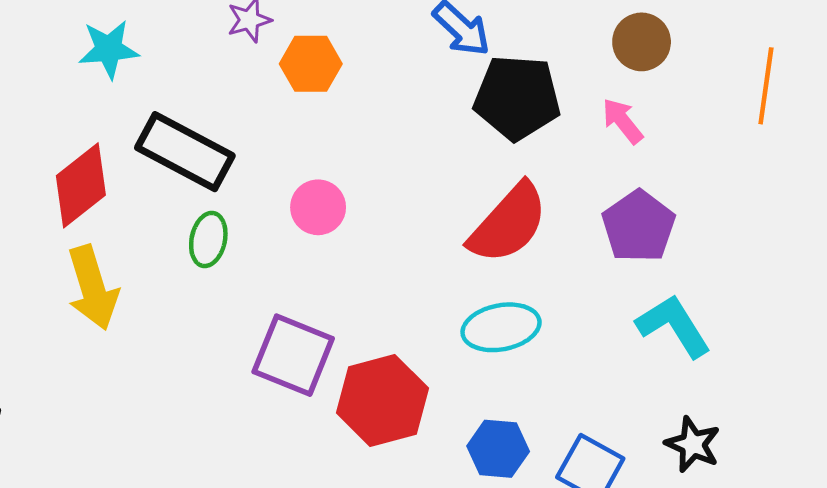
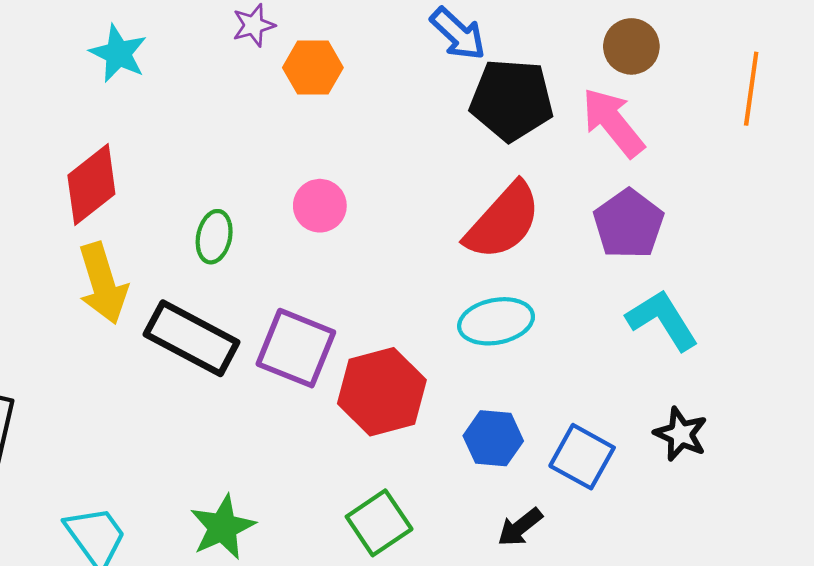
cyan star: (109, 49) -> (118, 53), turned 30
pink arrow: (623, 121) -> (613, 123), size x1.6
black rectangle: (185, 152) -> (192, 338), moved

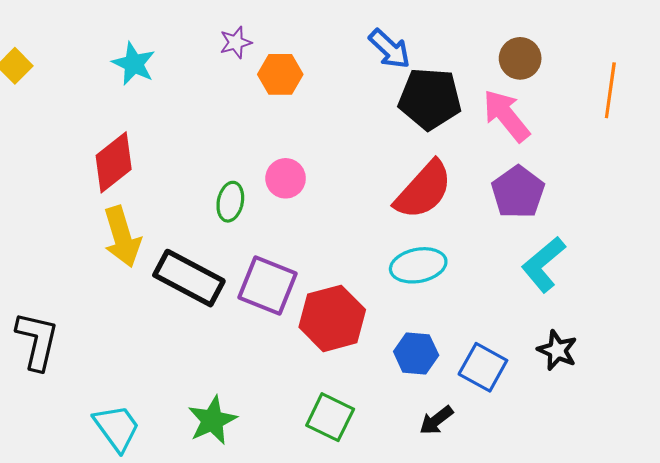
green ellipse: (214, 237) -> (230, 202), moved
cyan L-shape: (662, 320) -> (543, 264), turned -98
green square: (379, 523) -> (330, 417), turned -30

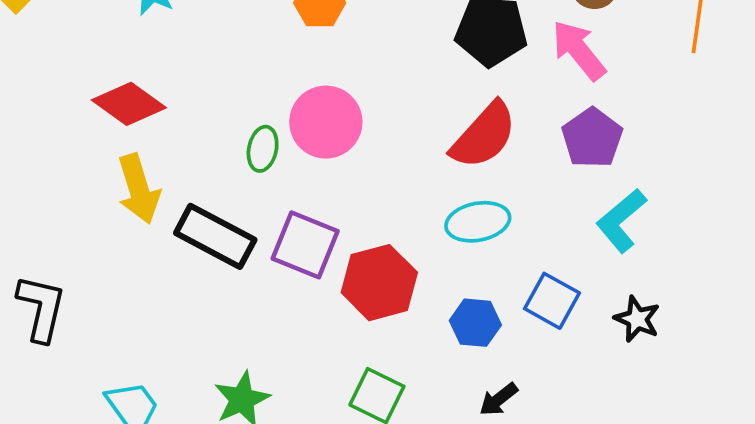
red diamond: (114, 162) -> (129, 104), turned 74
pink circle: (286, 178) -> (326, 122), size x1.6
blue square: (483, 367) -> (552, 301), moved

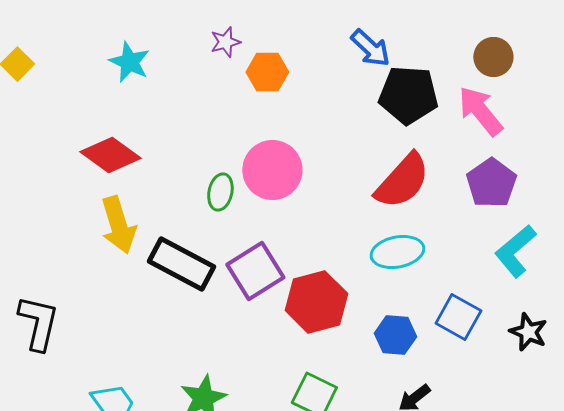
purple square: (305, 245) -> (255, 271), turned 36

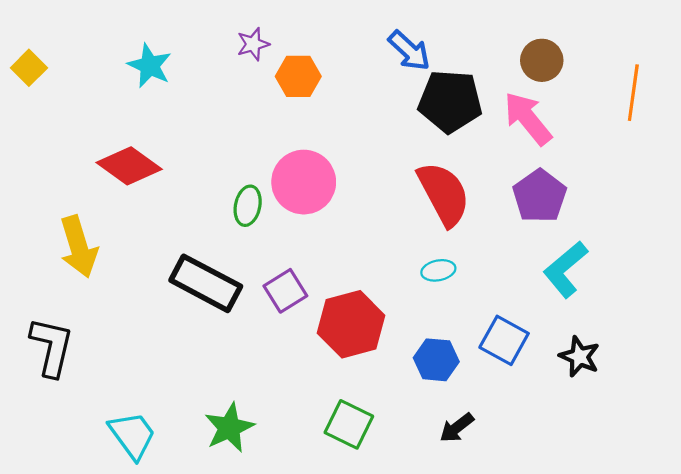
red semicircle: (402, 181) -> (444, 194), turned -70
yellow arrow: (118, 225) -> (79, 247), moved
cyan ellipse: (397, 252) -> (438, 270), size x0.6
purple square: (255, 271) -> (285, 291), size x0.7

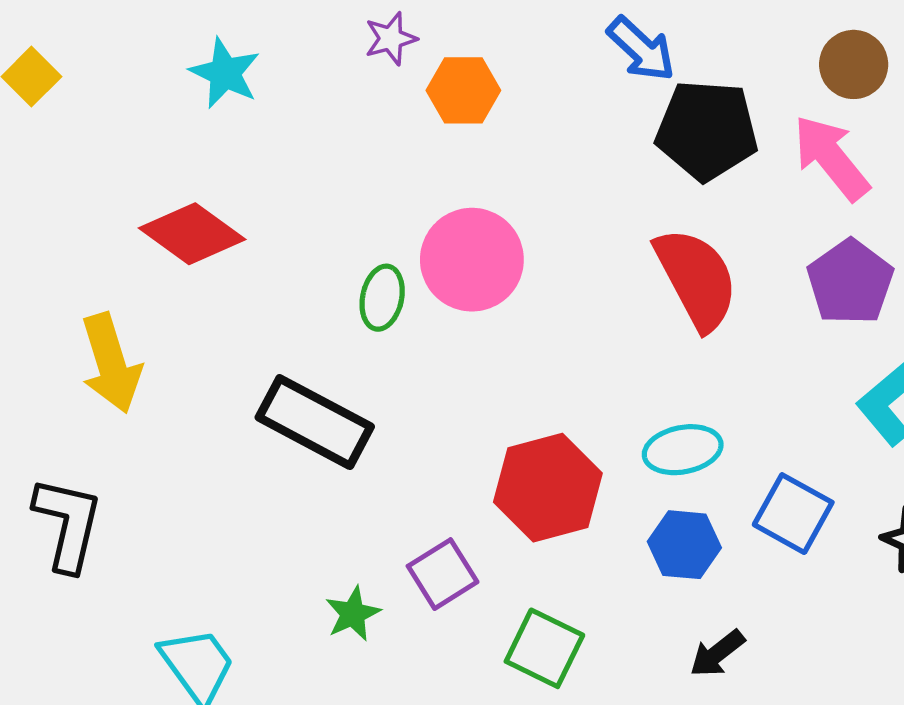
cyan ellipse: (438, 270) -> (683, 450), moved, size x1.4
purple square: (285, 291) -> (443, 574), moved
green star: (229, 428) -> (353, 614), moved, size x0.7

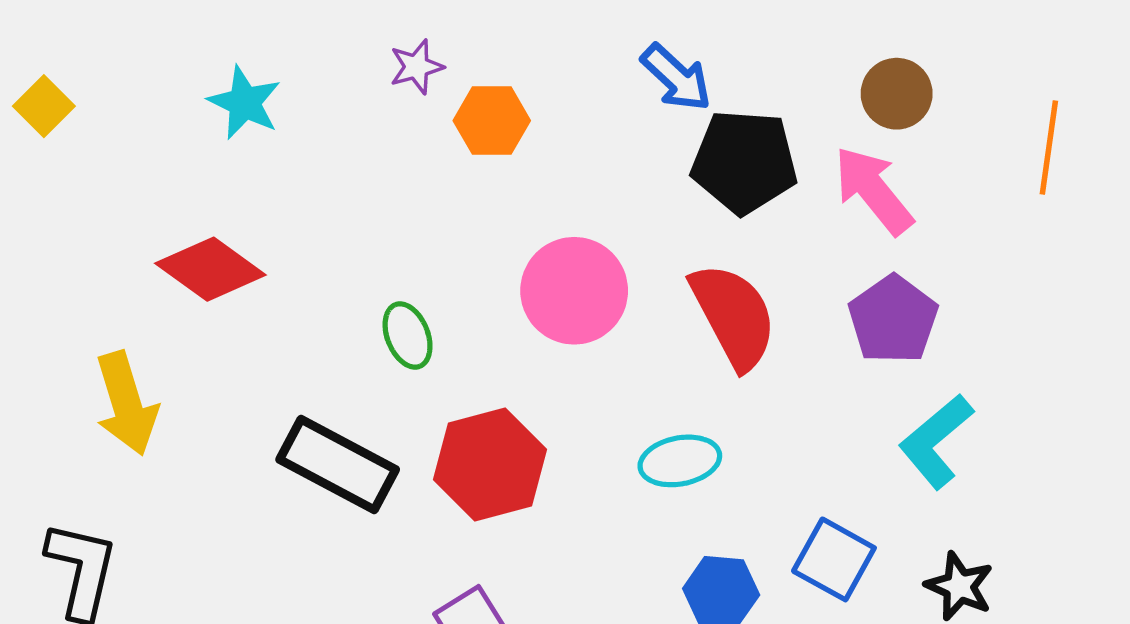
pink circle: (472, 260) -> (574, 291), moved
green ellipse: (382, 298) -> (408, 336), turned -34
cyan ellipse: (683, 450) -> (680, 461), moved
red hexagon: (548, 488) -> (490, 464), moved

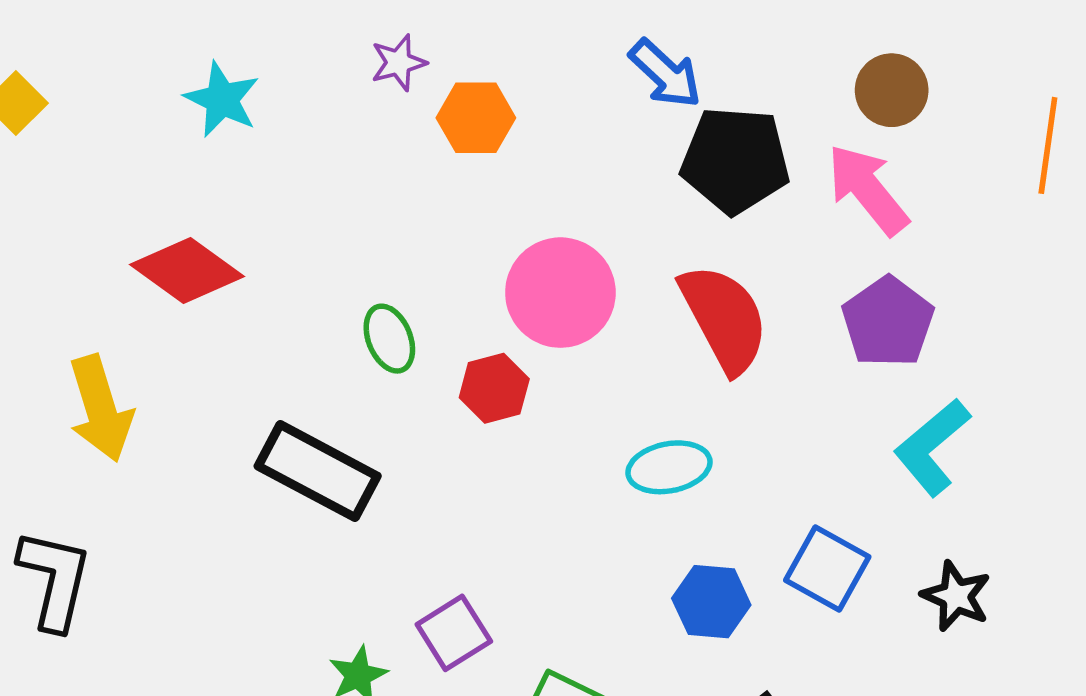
red hexagon: (490, 464) -> (494, 388), moved, size x0.6

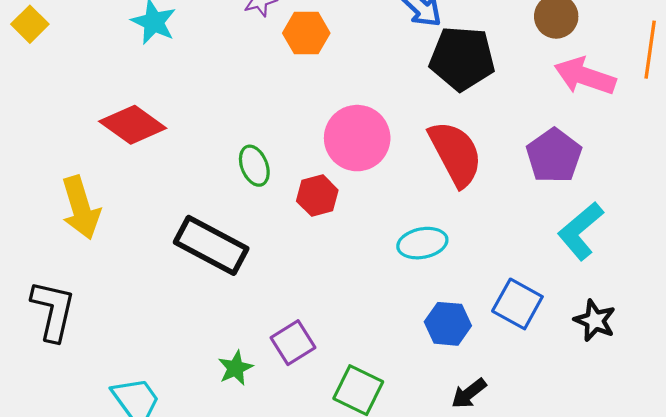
pink arrow: (868, 190) -> (585, 76), moved, turned -32

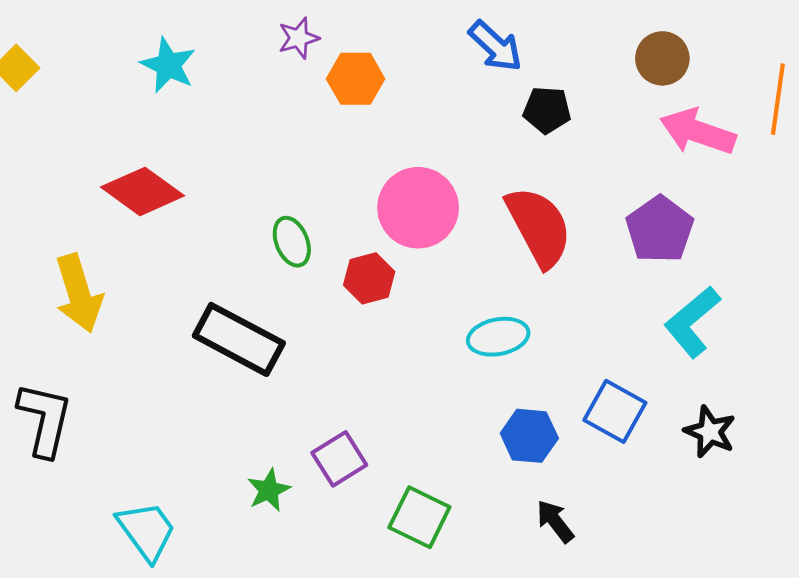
black pentagon: (462, 58) -> (547, 110), size x0.6
black arrow: (469, 393) -> (555, 521), turned 90

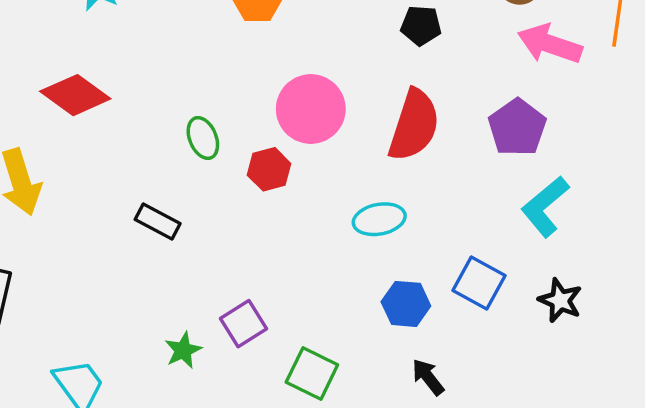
red semicircle: (539, 227) -> (414, 125), turned 46
black rectangle: (239, 339) -> (158, 222), size x0.6

